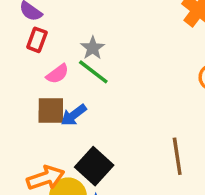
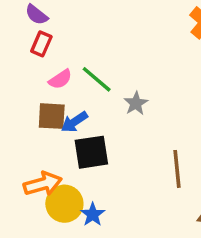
gray star: (93, 48) -> (136, 103), moved
black square: (94, 166) -> (91, 152), moved, turned 36

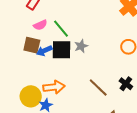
black square: (91, 152) -> (61, 50), moved
brown line: (177, 169) -> (98, 87), turned -50
orange arrow: (43, 184) -> (54, 87), moved

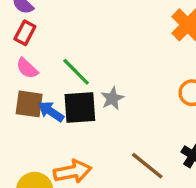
pink semicircle: (40, 25) -> (27, 68), moved, turned 72
blue arrow: (44, 51) -> (51, 112), turned 63

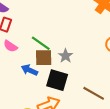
brown square: (29, 104) -> (44, 58), moved
black square: (80, 107) -> (57, 80), moved, turned 30

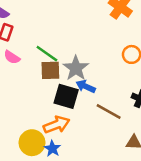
gray star: (66, 56) -> (76, 68), size x1.5
blue arrow: (29, 70) -> (86, 86), moved

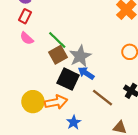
brown square: (50, 70) -> (58, 55), turned -36
yellow circle: (32, 143) -> (33, 102), moved
blue star: (52, 149) -> (74, 122), moved

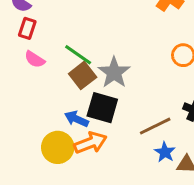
blue arrow: (86, 73) -> (76, 119), moved
brown line: (102, 98) -> (155, 126), turned -55
blue star: (74, 122) -> (165, 152), moved

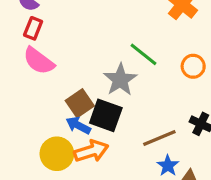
green line: (78, 55) -> (144, 54), moved
pink semicircle: (35, 59) -> (39, 61), size x1.5
brown square: (83, 75) -> (80, 103), moved

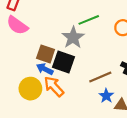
green line: (144, 54) -> (89, 20), turned -60
brown square: (80, 103) -> (46, 54), turned -36
orange arrow: (91, 151) -> (54, 86), turned -115

